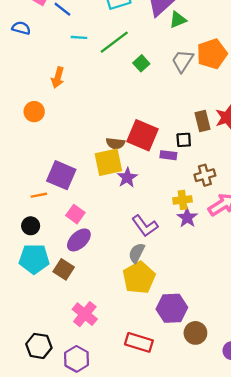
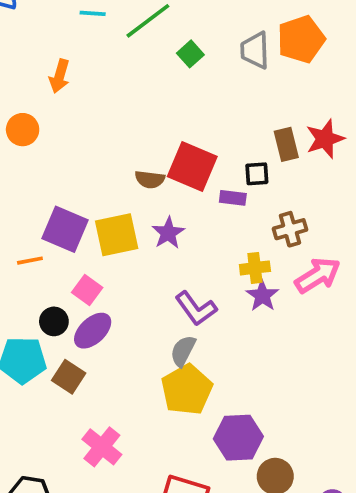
gray trapezoid: (183, 61) -> (255, 50), turned -35
yellow square: (108, 162) -> (117, 235), moved
black circle: (31, 226) -> (54, 321), moved

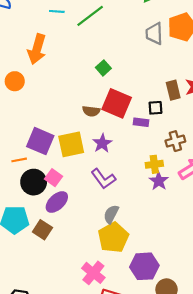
green square: (190, 54) -> (103, 68), moved
orange arrow: (59, 76) -> (37, 49), size x1.5
purple L-shape: (196, 309) -> (103, 179), moved
black circle: (54, 321) -> (34, 182), moved, size x1.5
pink cross: (102, 447) -> (93, 273), moved

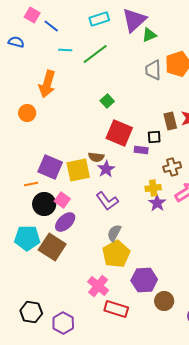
brown semicircle: (91, 111) -> (96, 157), moved
brown square: (42, 230) -> (52, 247), size x1.5

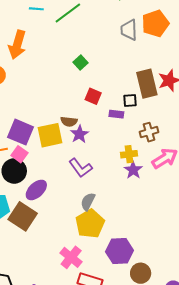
brown rectangle: (170, 121) -> (147, 84), size x1.5
red square: (119, 133) -> (93, 96), size x0.6
pink square: (62, 200) -> (19, 154), moved

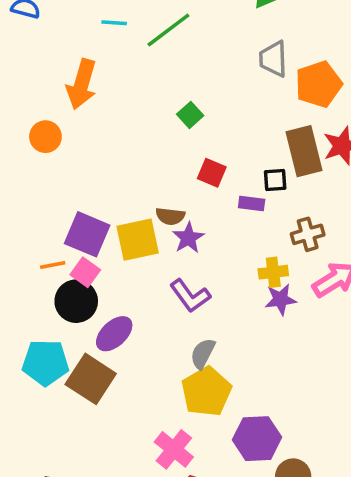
orange pentagon: (155, 24) -> (318, 84), moved
purple star: (133, 170) -> (281, 299), turned 30

